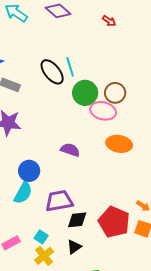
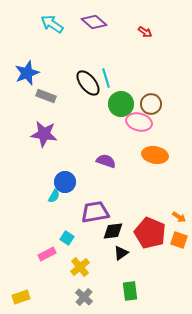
cyan semicircle: (23, 193) -> (54, 196), moved, size x0.6
cyan square: (41, 237) -> (67, 238), moved
black triangle: (74, 247) -> (121, 253), moved

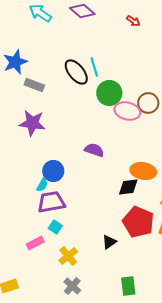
brown circle: (151, 104) -> (148, 103), moved
orange ellipse: (155, 155) -> (143, 171), moved
purple trapezoid: (95, 212) -> (51, 202), moved
black diamond: (113, 231) -> (128, 187), moved
green rectangle: (130, 291) -> (128, 286), moved

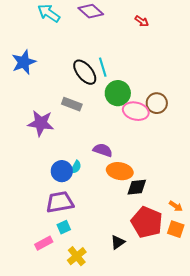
gray rectangle: (34, 85) -> (72, 104), moved
orange ellipse: (143, 171) -> (120, 171), moved
cyan semicircle: (42, 185) -> (76, 167), moved
cyan square: (55, 227) -> (64, 227), turned 32

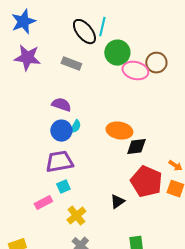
cyan line: (103, 67) -> (102, 27), turned 30
purple star: (41, 123) -> (27, 58), moved
purple semicircle: (103, 150) -> (61, 105), moved

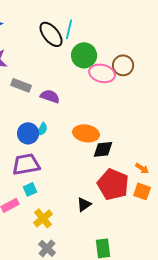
gray rectangle: (71, 64) -> (21, 85), moved
purple semicircle: (61, 105) -> (50, 96), moved

